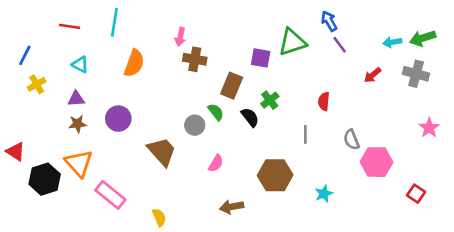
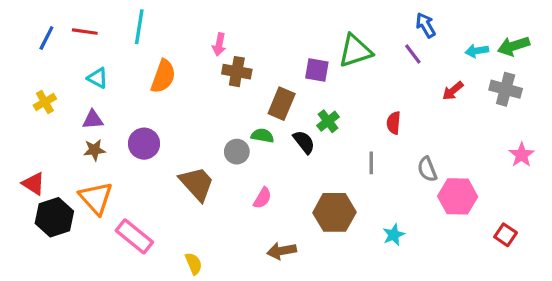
blue arrow: (329, 21) -> (426, 25), moved
blue line: (25, 55) -> (46, 38), moved
green semicircle: (216, 112) -> (262, 136), turned -42
red triangle: (16, 151) -> (34, 184), moved

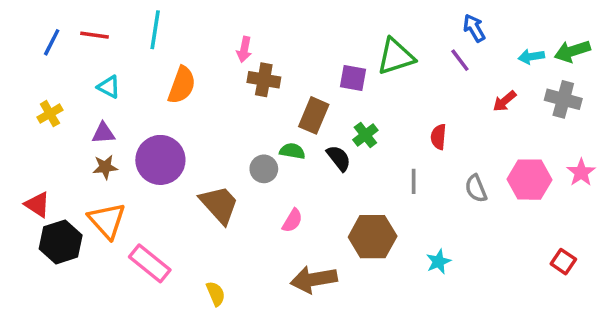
purple circle: (144, 144) -> (160, 160), size x1.4
pink hexagon: (458, 196) -> (529, 180), moved
brown arrow: (282, 251) -> (314, 279), size x1.4

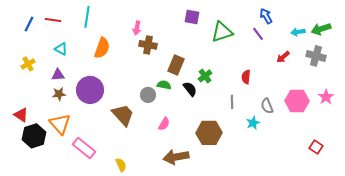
purple square: (353, 78) -> (192, 17), moved
cyan star: (439, 262) -> (253, 123), moved

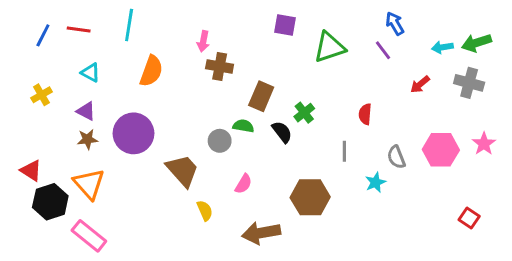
purple triangle: (58, 75) -> (86, 111), turned 32
pink rectangle: (84, 148) -> (89, 236), moved
yellow semicircle: (121, 165) -> (205, 211), moved

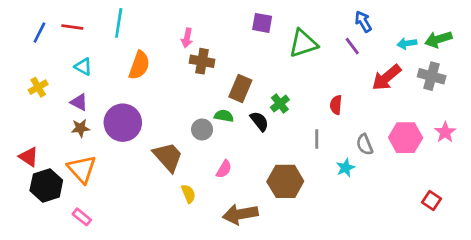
red arrow: (420, 84) -> (386, 78), size x1.6
pink rectangle: (89, 236) -> (82, 217), size x0.6

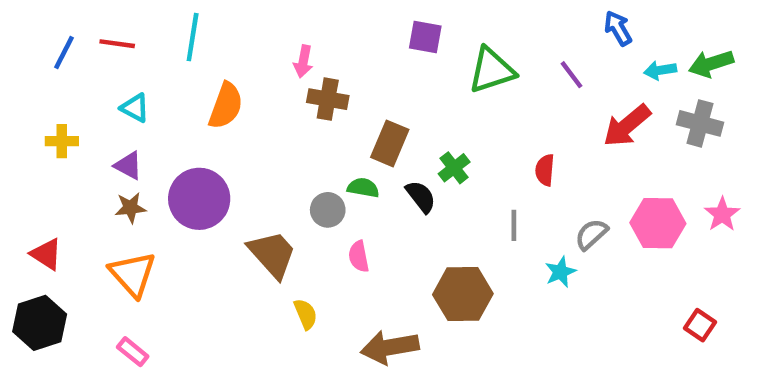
blue arrow: (363, 22) -> (618, 28), moved
yellow cross: (38, 87) -> (62, 141), turned 30
gray semicircle: (365, 145) -> (591, 234), turned 70
pink semicircle: (224, 169) -> (359, 256), moved, turned 138
black hexagon: (46, 185) -> (40, 323), moved

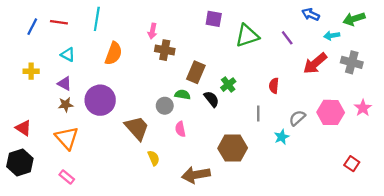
blue arrow: (618, 28) -> (311, 14), turned -36
green arrow: (711, 64) -> (354, 19), moved

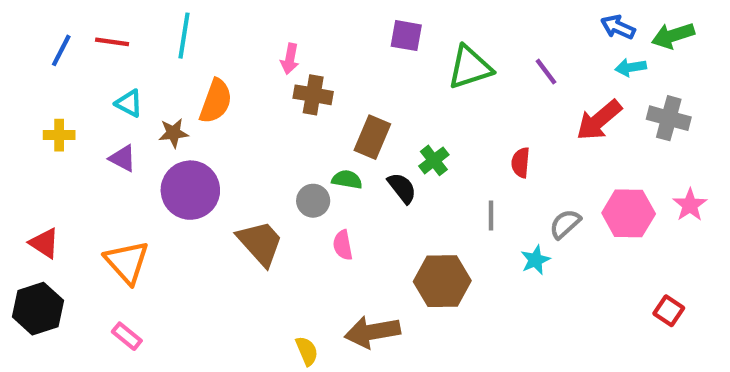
blue arrow: (311, 14) -> (618, 27), moved
brown star: (66, 105) -> (173, 133), moved
yellow semicircle: (154, 158) -> (307, 351), moved

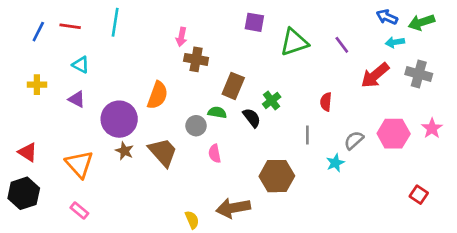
orange semicircle: (216, 101) -> (158, 95), moved
brown star: (173, 133) -> (124, 151), moved, turned 30

